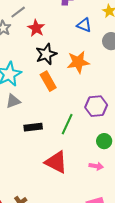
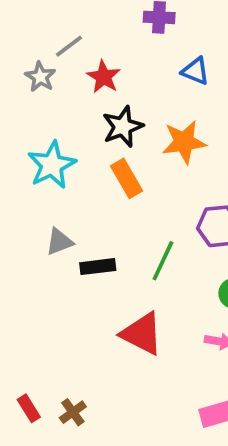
gray triangle: (13, 101) -> (59, 242), moved

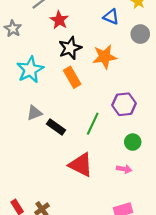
gray star: (40, 77) -> (13, 29), moved
black rectangle: (98, 267) -> (56, 127), turned 42

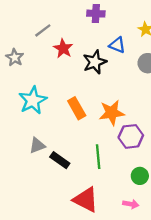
black star: (70, 48) -> (95, 62), moved
orange star: (105, 57) -> (112, 113), moved
green line: (93, 124) -> (98, 157), turned -30

